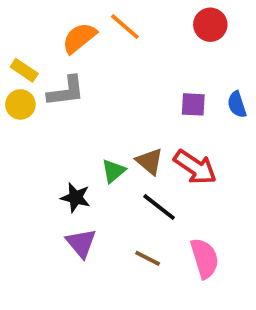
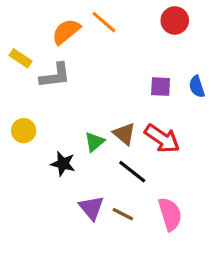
yellow circle: (20, 104) -> (24, 131), moved
purple triangle: (81, 243) -> (91, 208), moved

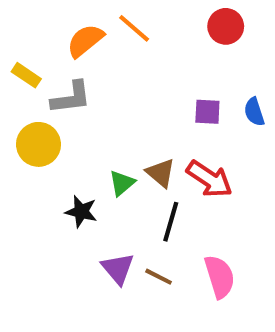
yellow circle: (24, 131) -> (39, 144), moved, size x1.4
black line: (132, 172) -> (171, 222), turned 68

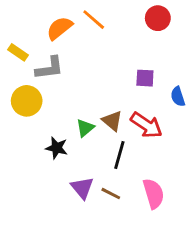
blue semicircle: (254, 112) -> (178, 97), moved

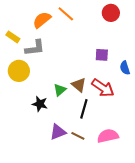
purple triangle: (82, 188) -> (58, 132), turned 48
pink semicircle: (154, 194) -> (108, 136), turned -85

